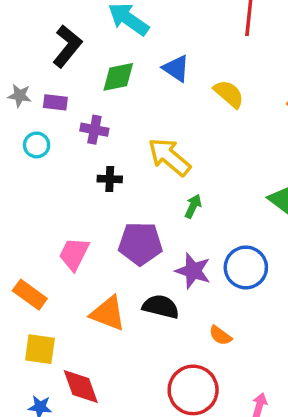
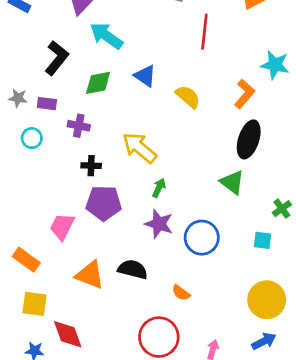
purple pentagon: (140, 244) -> (104, 203), moved
purple star: (193, 271) -> (159, 224), moved

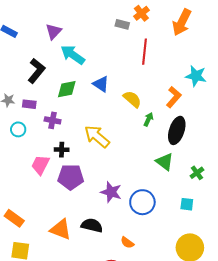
green arrow: (159, 188) -> (148, 119), moved
green cross: (282, 209) -> (197, 173), moved
pink trapezoid: (62, 227) -> (40, 165), moved

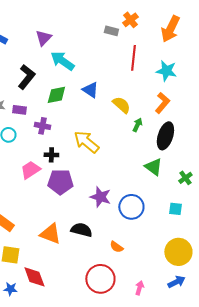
cyan star: (196, 76) -> (166, 71), moved
pink trapezoid: (40, 165) -> (30, 170), turned 30

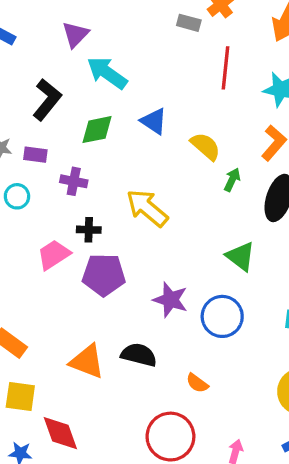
green triangle: (153, 167) -> (241, 256), moved

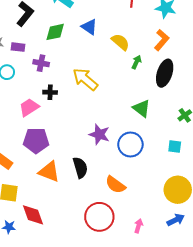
purple pentagon: (104, 275) -> (36, 140), moved
black semicircle: (139, 355) -> (80, 168), turned 60
orange semicircle: (197, 383) -> (115, 185), size x1.5

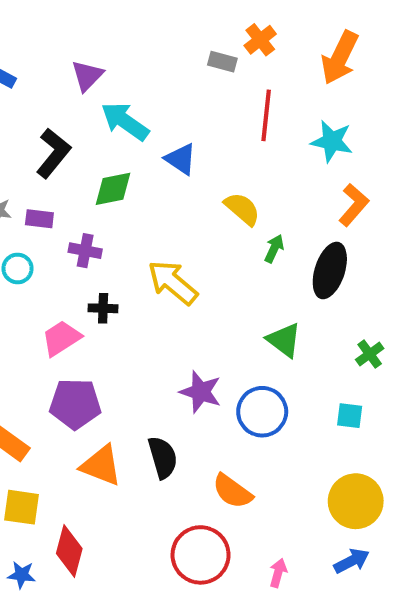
blue triangle: (89, 27) -> (181, 159), moved
orange L-shape: (162, 40) -> (354, 205), moved
red diamond: (33, 215) -> (69, 551), turned 35

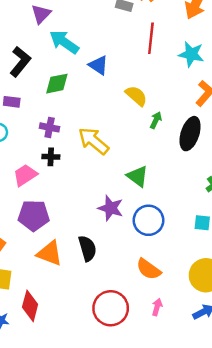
purple cross: (85, 251) -> (50, 127), moved
green triangle: (284, 340) -> (138, 176), moved
orange semicircle: (232, 491) -> (149, 269), moved
pink arrow: (278, 573) -> (157, 307), moved

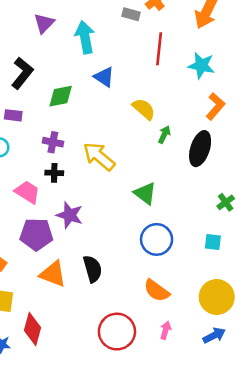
cyan arrow: (64, 42) -> (85, 37), moved, turned 44
pink trapezoid: (25, 175) -> (27, 192), turned 65
purple star: (111, 208) -> (70, 215), moved

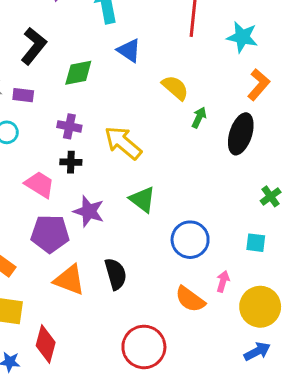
green triangle: (145, 193) -> (142, 199), moved
pink arrow: (166, 330) -> (223, 281), moved

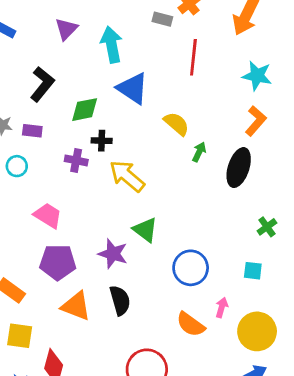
cyan star: (242, 37) -> (257, 76), moved
blue triangle: (129, 50) -> (133, 88), size x1.4
black cross: (71, 162) -> (102, 141), moved
purple star: (89, 211) -> (113, 254), moved

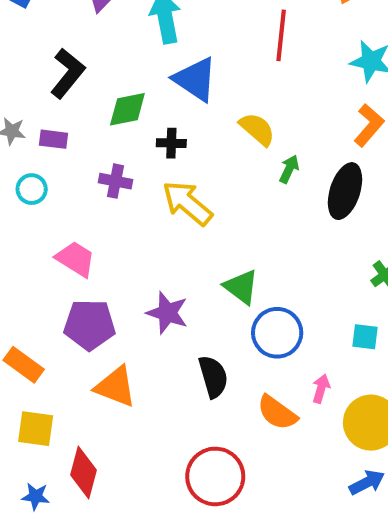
black cross: (102, 141) -> (171, 143), moved
green triangle: (145, 230) -> (241, 287), moved
black semicircle: (120, 300) -> (213, 377), moved

